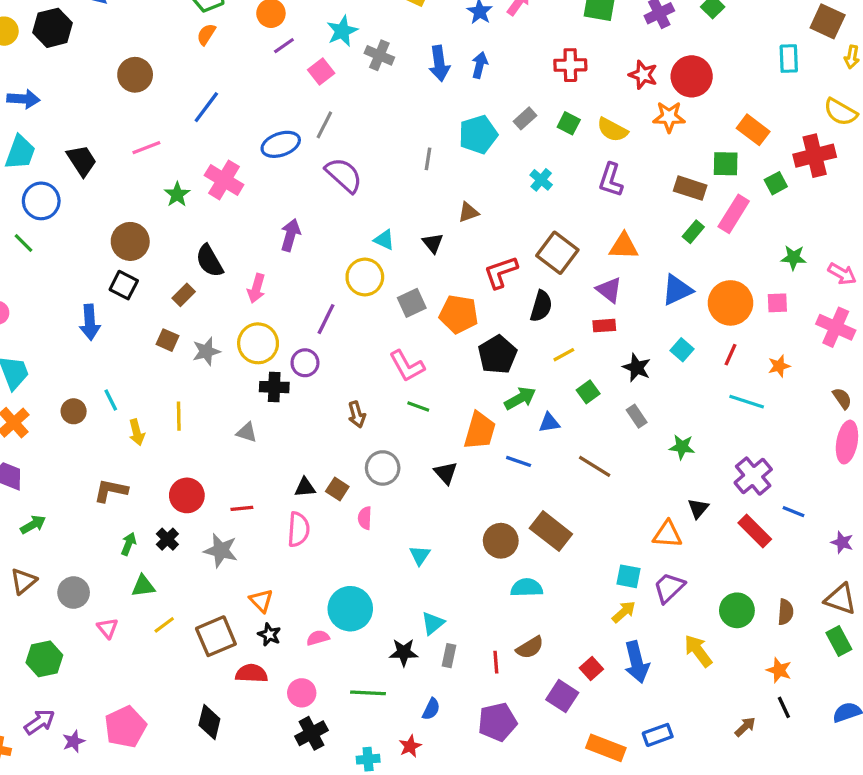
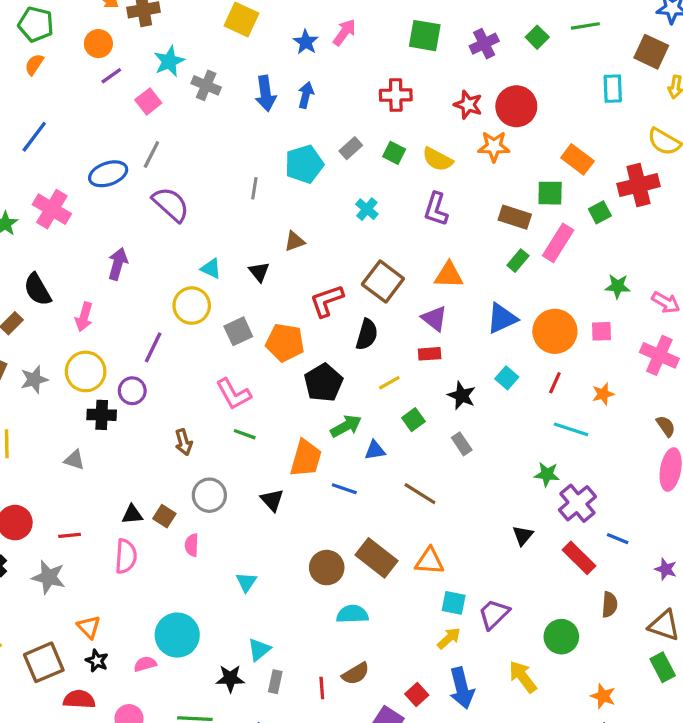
green star: (682, 447) -> (547, 474), moved
orange triangle: (667, 534) -> (430, 561), moved
brown semicircle: (786, 612) -> (610, 605), moved

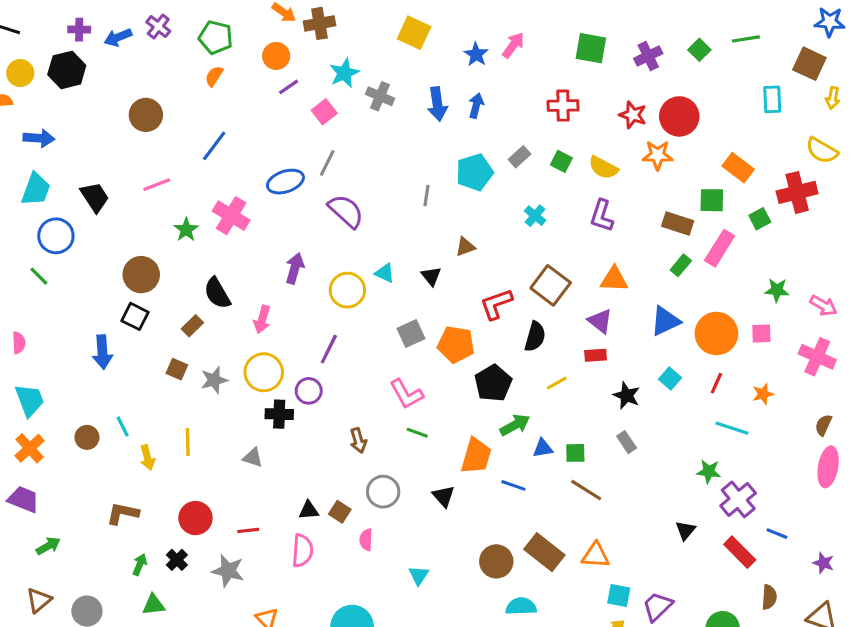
yellow circle: (192, 306) -> (347, 290), moved
green square: (413, 420) -> (575, 453), moved, turned 35
brown semicircle: (666, 426) -> (823, 425), turned -120

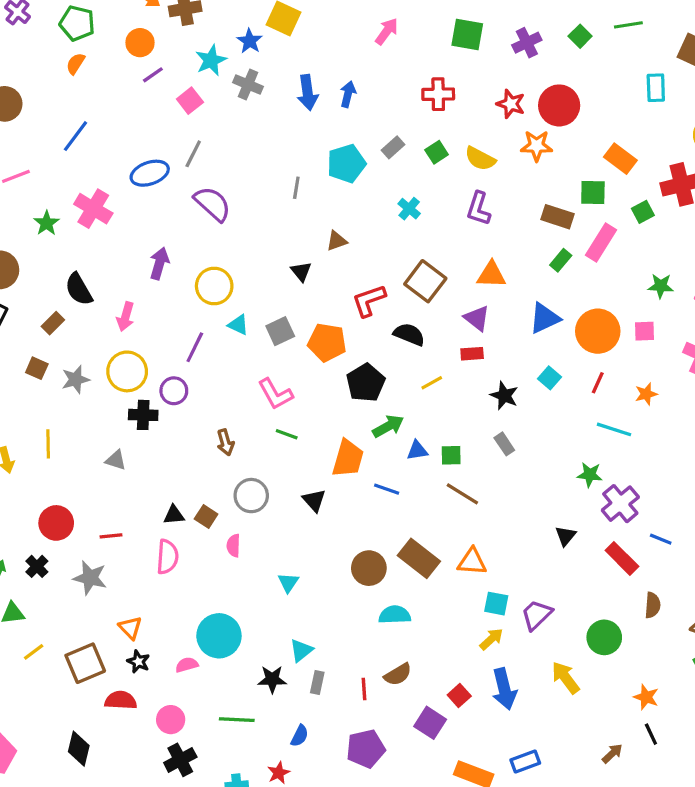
blue star: (476, 54) -> (250, 41), moved
green square: (561, 161) -> (437, 152), turned 30
cyan triangle: (385, 273) -> (238, 325), moved
black semicircle: (535, 337) -> (409, 334), turned -84

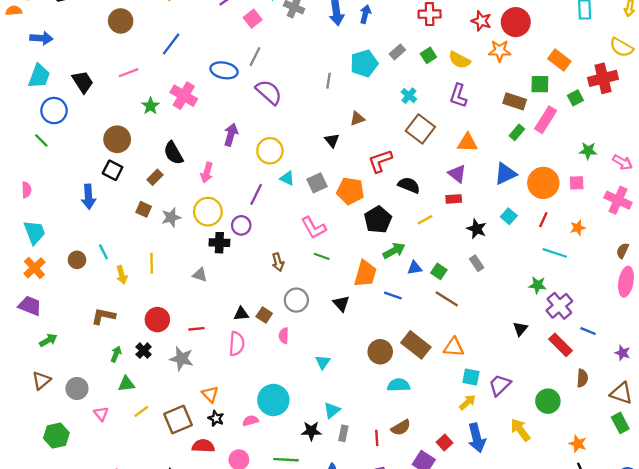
blue ellipse: (150, 173) -> (224, 70), turned 30
brown square: (425, 281) -> (420, 129), moved
green square: (451, 455) -> (439, 271), turned 35

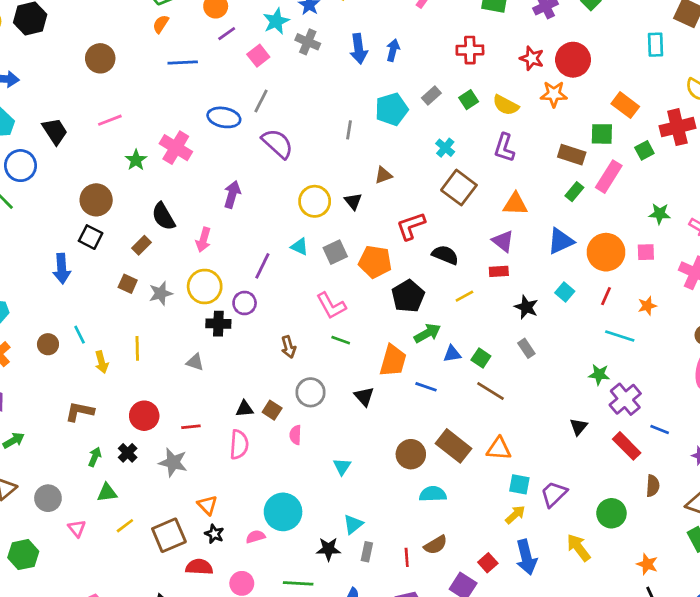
blue line: (171, 44) -> (183, 62), moved, turned 50
yellow circle: (270, 151) -> (315, 201), moved

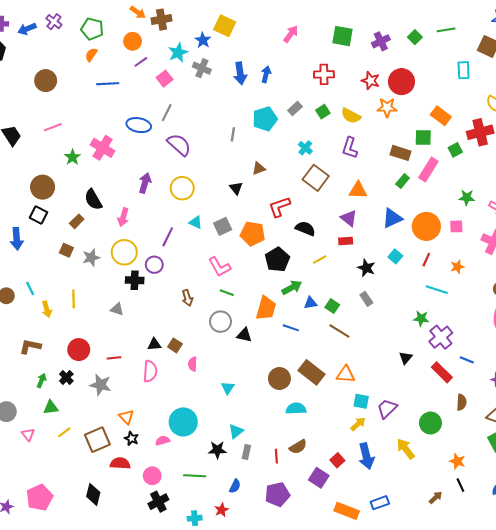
yellow circle: (315, 201) -> (182, 188), moved
gray circle: (310, 392) -> (220, 322), moved
black triangle: (364, 396) -> (244, 335), turned -35

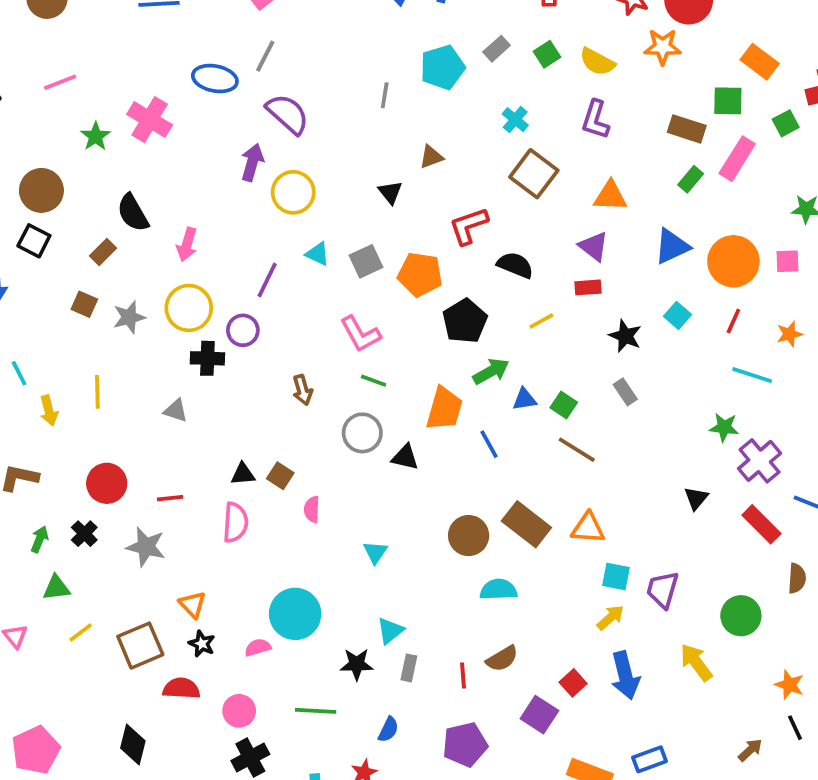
purple arrow: (145, 183) -> (252, 162), moved
blue line: (291, 328) -> (489, 444), turned 42
purple trapezoid: (387, 409) -> (663, 590), turned -30

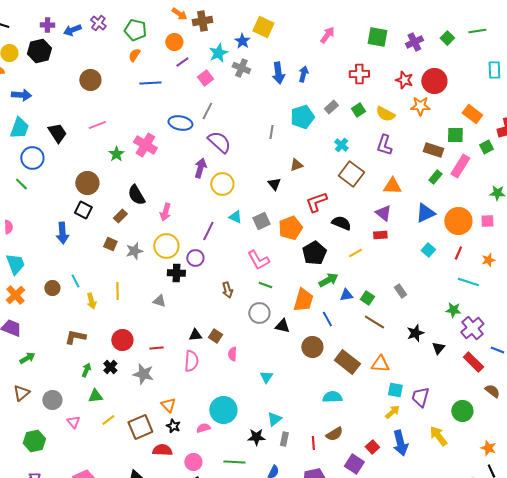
orange pentagon: (420, 274) -> (290, 228), turned -30
black star: (625, 336) -> (415, 333), moved, turned 30
brown circle: (469, 536) -> (312, 347), moved
brown semicircle: (797, 578) -> (492, 391), turned -56

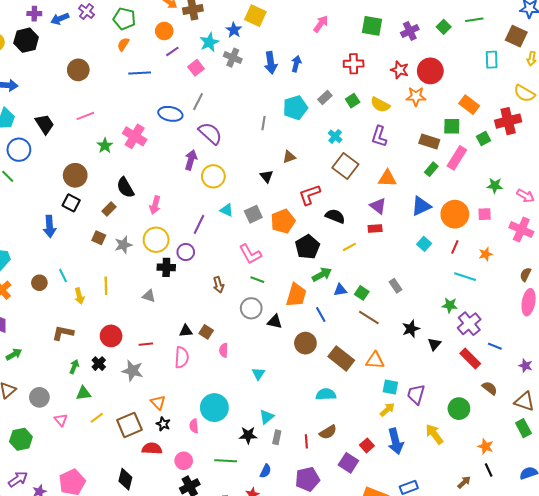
pink semicircle: (203, 428) -> (194, 426), turned -80

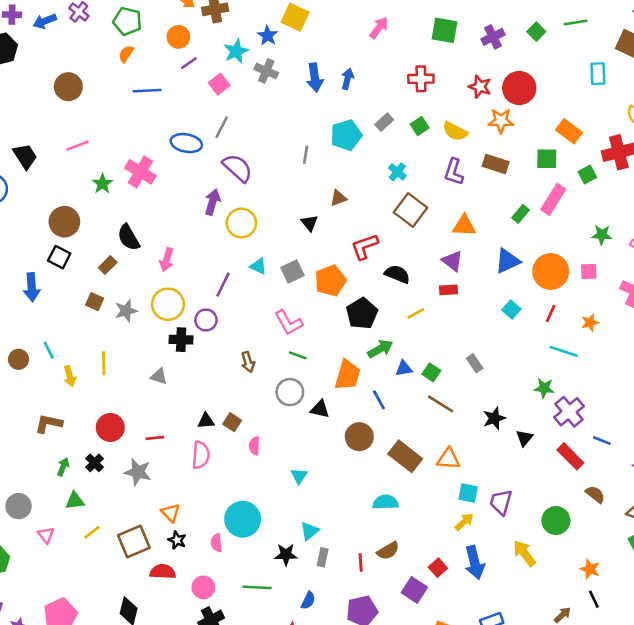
brown rectangle: (429, 142) -> (496, 164), moved

